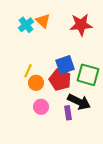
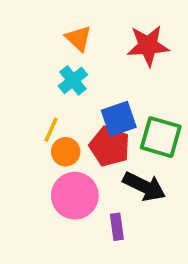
cyan cross: (26, 25) -> (73, 80), moved
pink circle: (41, 107) -> (75, 196), size x1.6
purple rectangle: (68, 113) -> (117, 227), moved

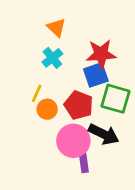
red star: (148, 46) -> (101, 54), moved
blue square: (119, 119) -> (96, 75), moved
pink circle: (75, 196) -> (73, 141), moved

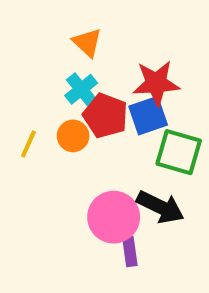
yellow line: (37, 93) -> (28, 144), moved
red pentagon: (79, 105) -> (106, 116), moved
orange circle: (47, 109) -> (73, 136), moved

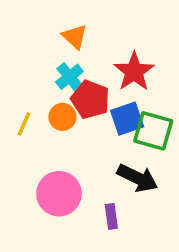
red star: (156, 83) -> (134, 72), turned -30
blue square: (148, 116) -> (127, 119), moved
pink circle: (114, 217) -> (59, 194), moved

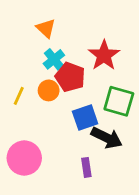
orange triangle: (75, 37) -> (46, 28), moved
blue square: (127, 119) -> (85, 117), moved
pink circle: (59, 194) -> (24, 158), moved

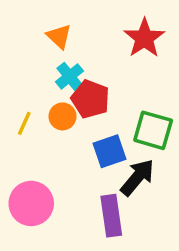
red star: (104, 55) -> (144, 38), moved
black arrow: (107, 138) -> (137, 177), turned -76
purple rectangle: (86, 167) -> (111, 216), size x1.6

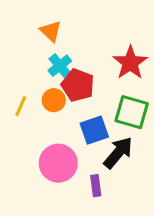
red star: (144, 38) -> (130, 63), moved
pink circle: (31, 203) -> (58, 163), moved
purple rectangle: (111, 216) -> (96, 186), size x0.6

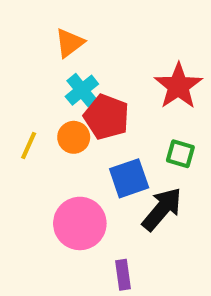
orange triangle: (51, 31) -> (70, 43), turned 40
green square: (132, 112) -> (180, 154), size x0.6
purple rectangle: (96, 186) -> (123, 275), moved

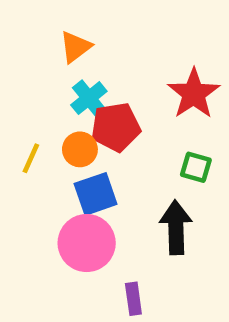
red pentagon: (107, 117) -> (116, 127), turned -30
blue square: (129, 178) -> (96, 194), moved
black arrow: (162, 209) -> (176, 227), turned -42

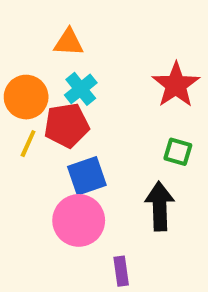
orange triangle: (75, 47) -> (69, 42), turned 40
red pentagon: (116, 127) -> (67, 125), moved
orange circle: (80, 149) -> (26, 97), moved, size x1.4

